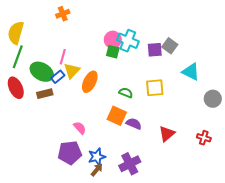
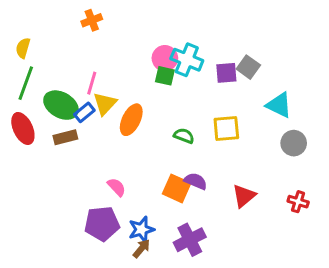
yellow semicircle: (16, 33) -> (23, 48), size x0.6
gray circle: (213, 99) -> (294, 143), moved
orange square: (117, 116) -> (177, 188), moved

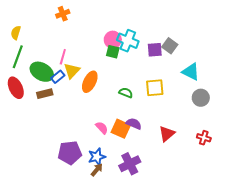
pink semicircle: (117, 187) -> (102, 128), moved

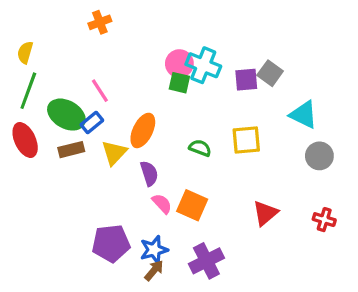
pink line: (63, 57) -> (100, 91), turned -49
yellow triangle: (72, 71) -> (114, 153), moved
purple semicircle: (134, 124) -> (149, 173), moved, turned 49

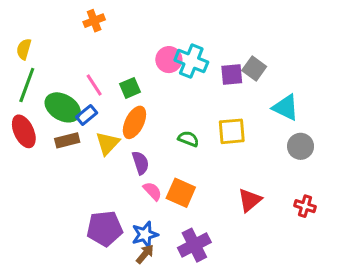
green square: (179, 83) -> (130, 88), moved, turned -36

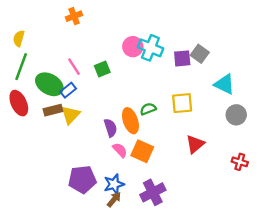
orange ellipse: (134, 122) -> (130, 121), moved, turned -45
green semicircle: (188, 139) -> (148, 109), turned -42
yellow triangle: (108, 143) -> (71, 115), moved
red triangle: (250, 200) -> (195, 144), moved

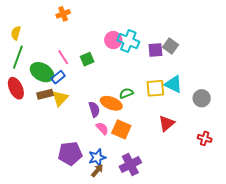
cyan triangle: (224, 84) -> (174, 84), moved
orange ellipse: (130, 121) -> (111, 103), turned -50

